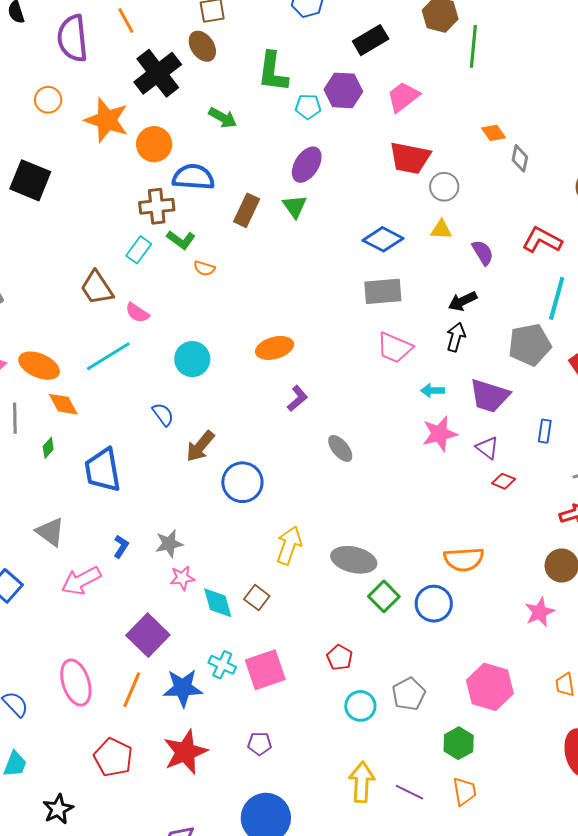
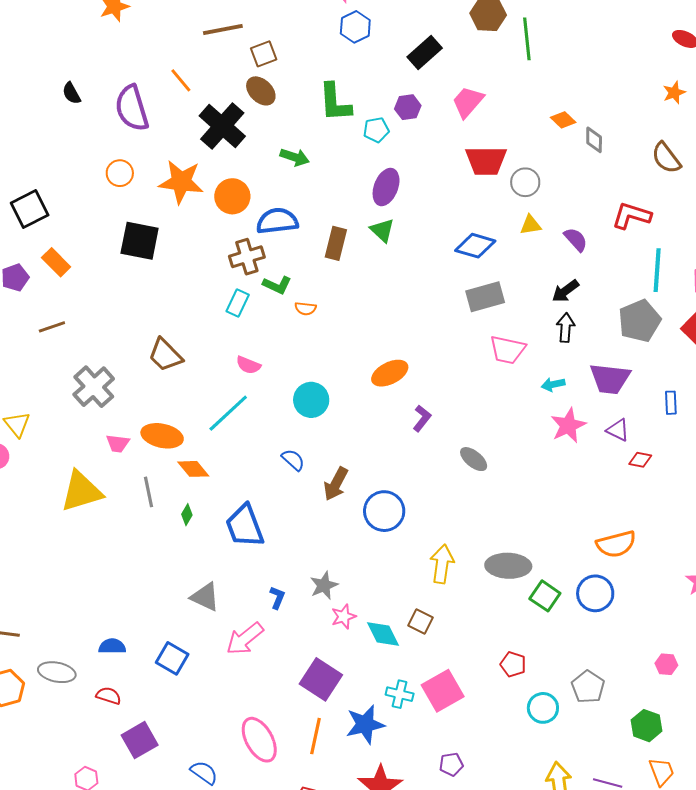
purple hexagon: (343, 90) -> (408, 107), size x0.7
black square: (30, 180) -> (140, 241), moved
brown trapezoid: (97, 288) -> (165, 355), moved
pink hexagon: (490, 687) -> (666, 664), size x0.5

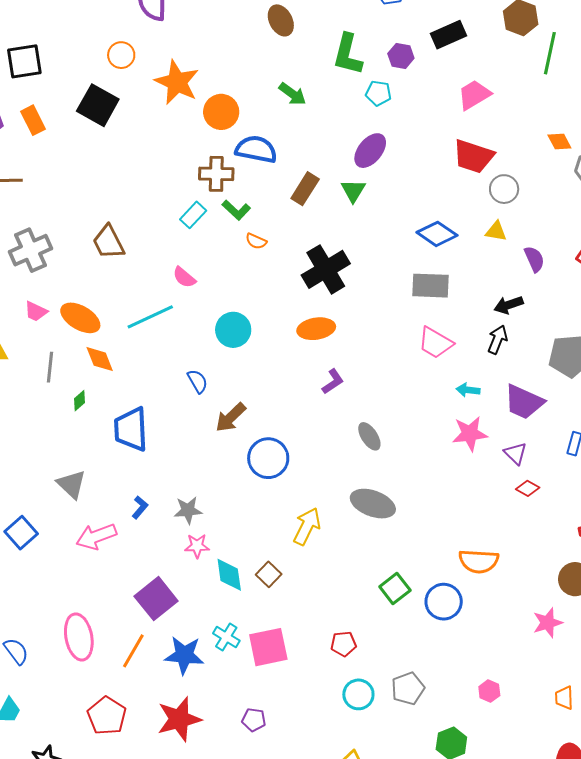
purple hexagon: (408, 107) -> (401, 56), moved
black cross: (222, 126) -> (326, 269), moved
black square: (140, 241) -> (98, 105), moved
gray ellipse: (508, 566) -> (373, 504), moved
red pentagon: (513, 664) -> (344, 644), turned 30

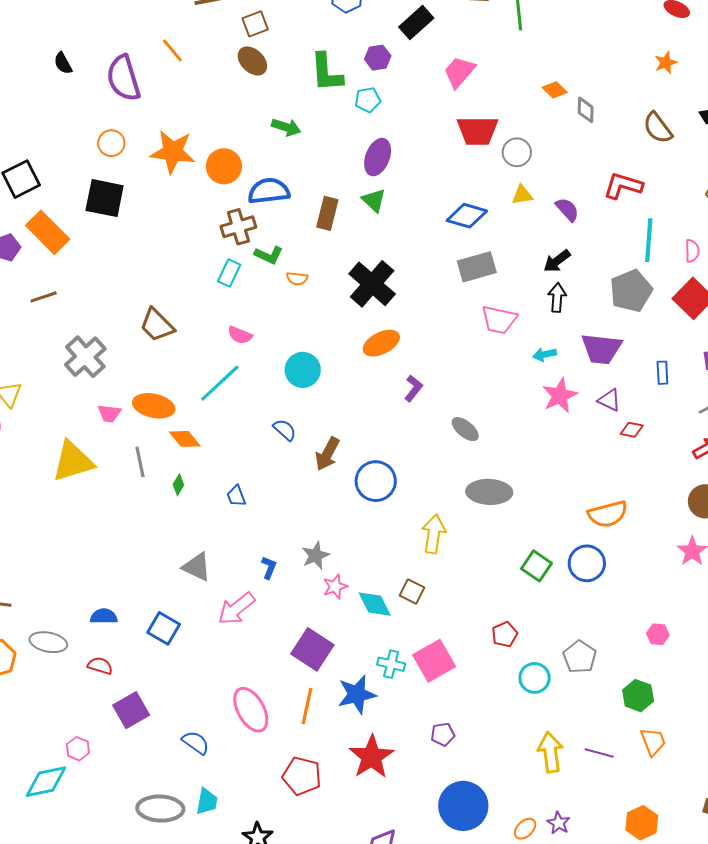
orange rectangle: (33, 120) -> (48, 232), size x1.5
blue trapezoid: (131, 429) -> (236, 496), size x0.5

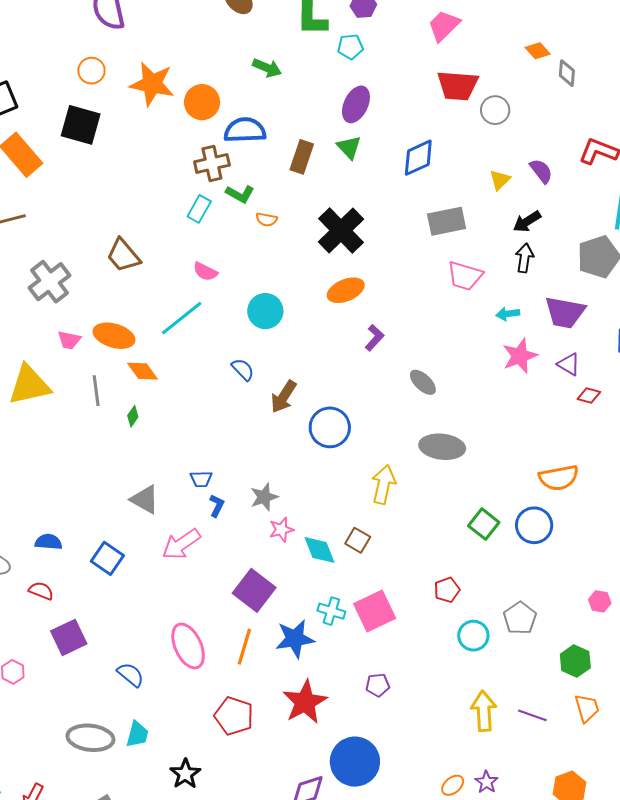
yellow triangle: (522, 195) -> (500, 180), moved, turned -40
blue diamond: (467, 216) -> (418, 158), moved, turned -45
blue trapezoid: (236, 496) -> (201, 479), moved, turned -75
blue circle: (463, 806) -> (355, 762), moved

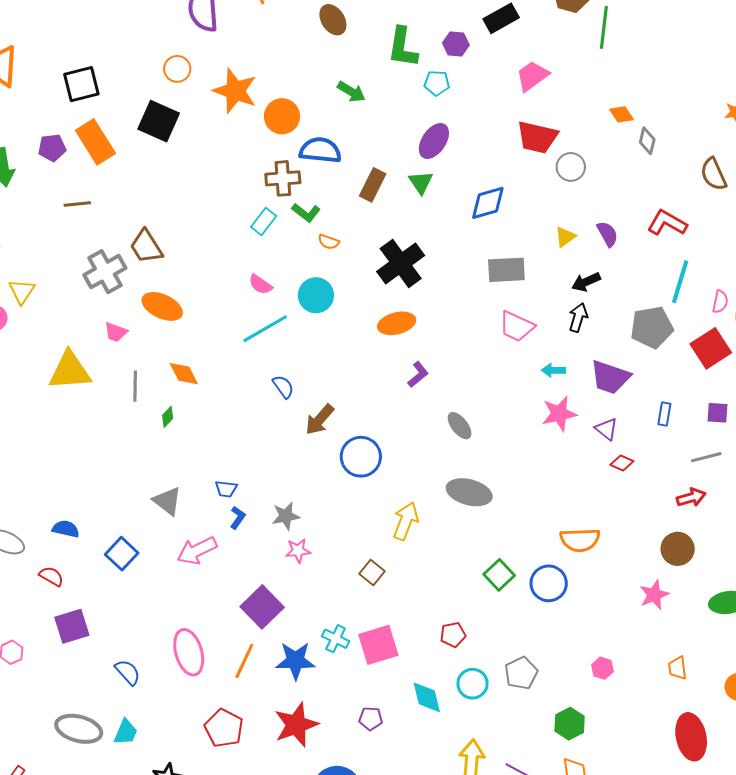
brown trapezoid: (123, 255) -> (146, 247), moved
cyan circle: (265, 311) -> (316, 295), moved
cyan line: (182, 318) -> (265, 329), moved
orange ellipse: (114, 336) -> (162, 306), moved
cyan diamond: (319, 550) -> (427, 697), moved

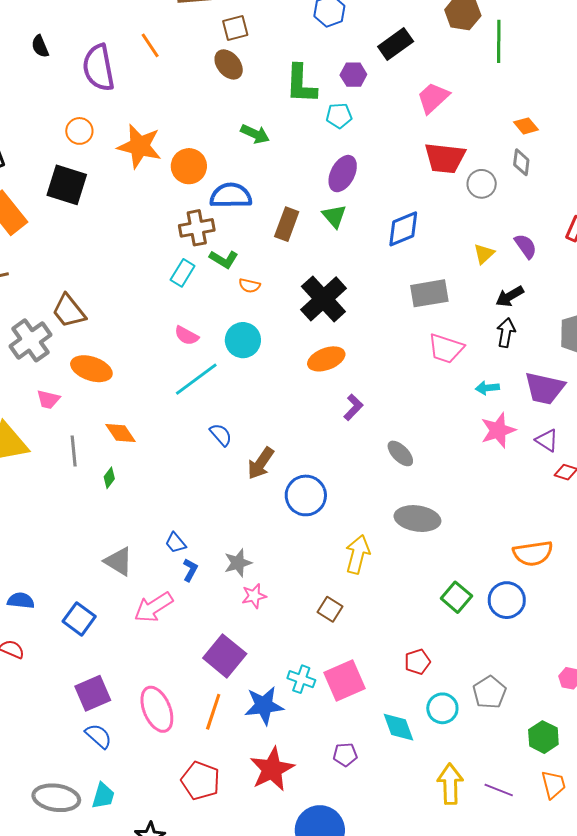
gray diamond: (647, 141) -> (521, 162), moved
blue trapezoid: (226, 489) -> (176, 543), turned 50
purple square: (72, 626) -> (93, 693), moved

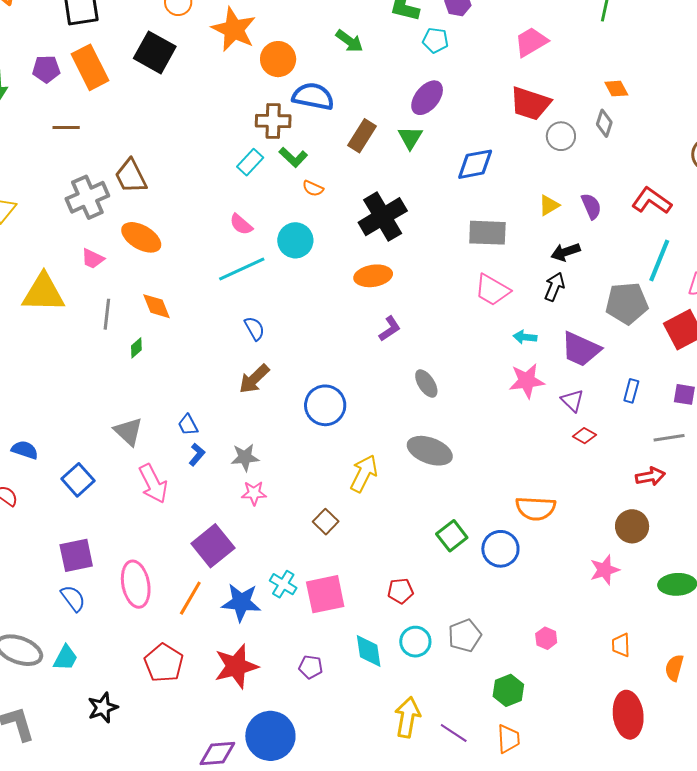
brown arrow: (261, 463) -> (254, 379), moved
pink arrow: (154, 607) -> (153, 484), turned -96

